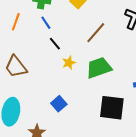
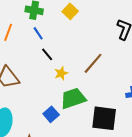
brown line: (96, 33) -> (93, 63), moved
green trapezoid: (99, 68) -> (73, 98), moved

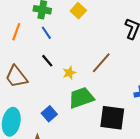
black line: (47, 54) -> (47, 61), moved
blue square: (51, 114) -> (49, 114), moved

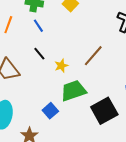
blue square: (49, 114) -> (50, 111), moved
black square: (112, 118) -> (104, 111), turned -36

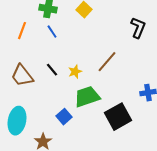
black line: (39, 54) -> (52, 70), moved

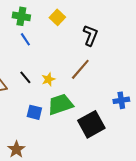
black L-shape: (138, 28) -> (90, 35), moved
blue square: (64, 117) -> (34, 112), moved, turned -35

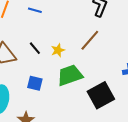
blue line: (25, 39) -> (35, 10), turned -40
blue square: (34, 112) -> (35, 83), moved

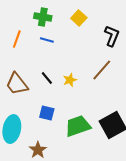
green trapezoid: (70, 75) -> (78, 126), moved

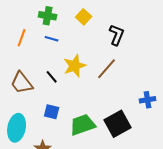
yellow star: (70, 80) -> (75, 66), moved, size x1.6

